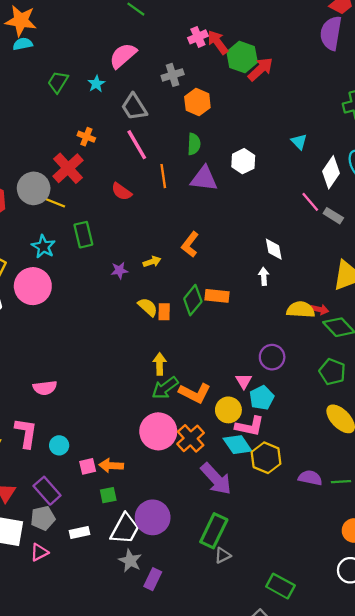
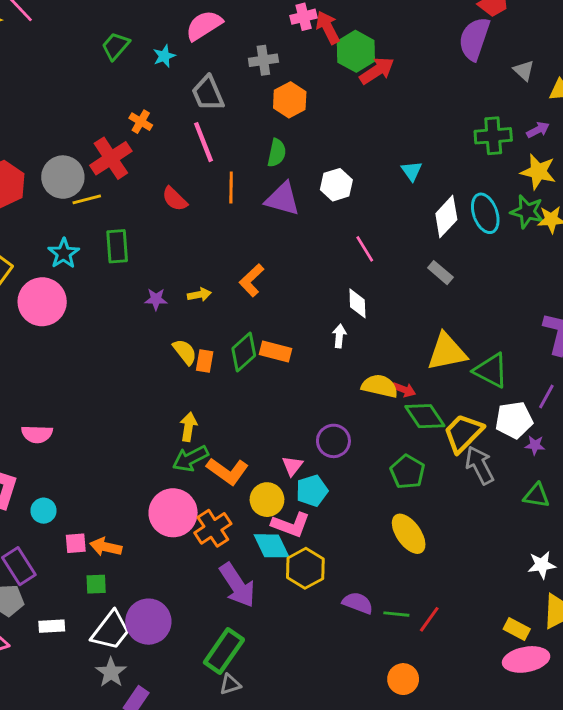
pink line: (310, 202) -> (365, 249), moved
yellow line: (54, 203) -> (87, 199), turned -45

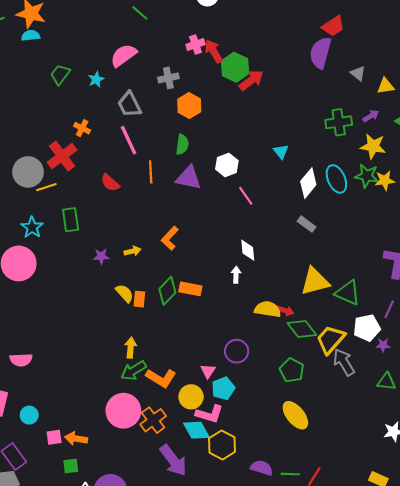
pink line: (365, 249) -> (246, 196), moved

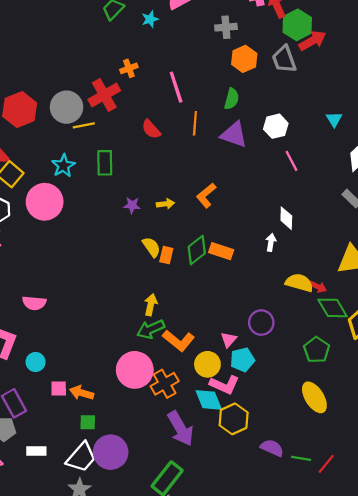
gray trapezoid: (129, 104) -> (284, 59), moved
orange cross: (82, 128) -> (129, 68), turned 35
green square: (71, 466) -> (88, 422), moved

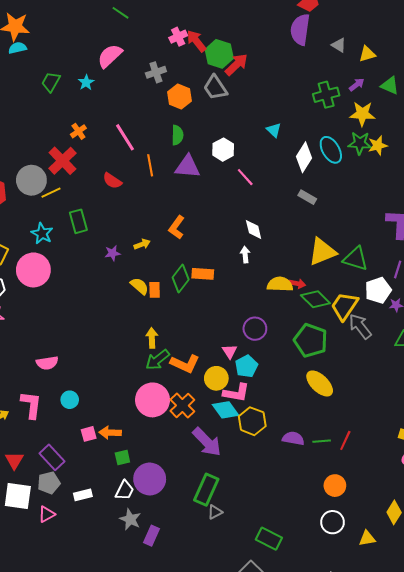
green pentagon: (317, 350) -> (311, 340), size x1.4
cyan circle: (36, 362) -> (70, 400), moved
white trapezoid: (81, 457) -> (125, 490), size x0.7

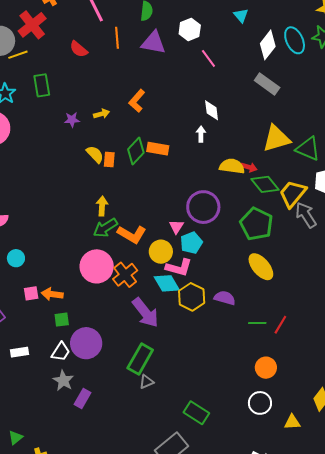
gray rectangle: (307, 197) -> (267, 84), size x1.4
purple circle: (255, 329) -> (203, 207), size x1.4
purple semicircle: (293, 438) -> (225, 298), moved

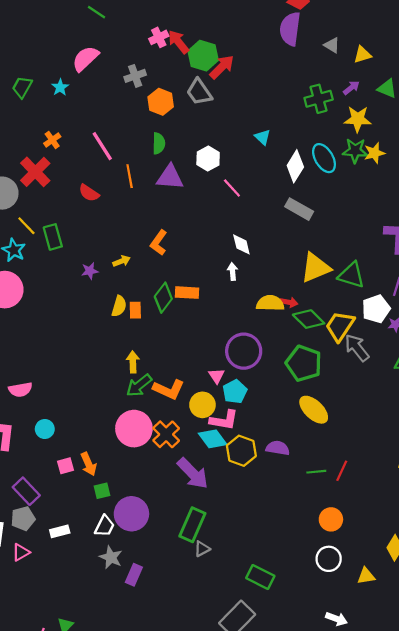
yellow line: (18, 55) -> (26, 226), moved, turned 72
yellow semicircle: (95, 154) -> (119, 306), turned 66
orange arrow: (52, 294) -> (89, 464), turned -115

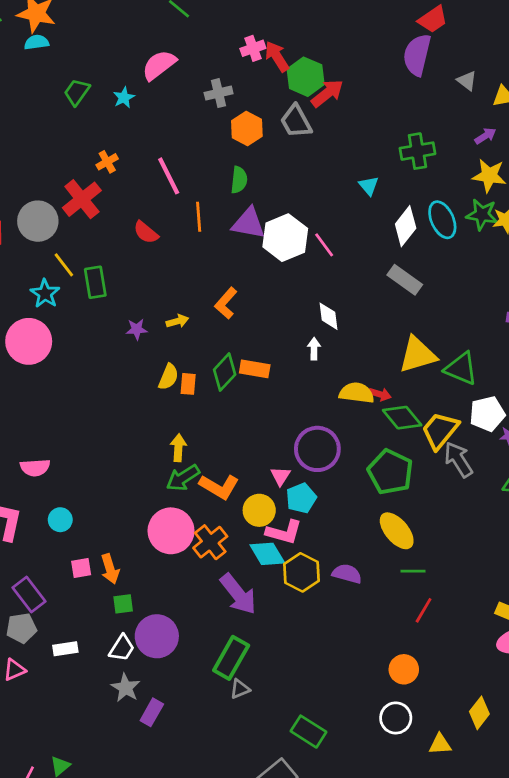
green cross: (319, 99) -> (417, 151), moved
white hexagon: (208, 159) -> (285, 238), moved, size x1.5
green line: (316, 472) -> (413, 571), moved

